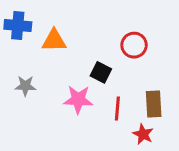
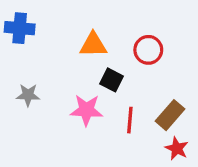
orange triangle: (54, 41) -> (93, 45), moved
brown rectangle: (154, 104) -> (170, 115), turned 44
red star: (143, 134) -> (177, 148), moved

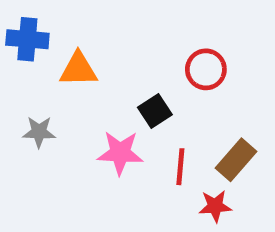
orange triangle: (93, 45) -> (78, 69), moved
black square: (112, 80) -> (155, 111), turned 30
red star: (177, 148) -> (215, 206), moved, turned -30

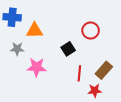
gray star: (39, 132) -> (17, 49), moved
pink star: (120, 153) -> (37, 67), moved

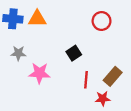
orange triangle: (35, 31) -> (37, 19), moved
red circle: (91, 31) -> (102, 21), moved

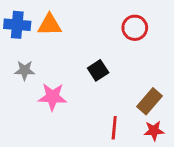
red line: (86, 80) -> (114, 128), moved
red star: (103, 99) -> (154, 131), moved

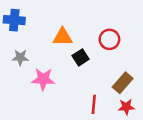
orange triangle: (50, 25) -> (62, 37), moved
red circle: (135, 28) -> (109, 39), moved

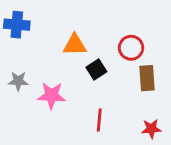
gray star: (20, 57) -> (18, 81), moved
brown rectangle: (123, 83) -> (147, 78), moved, turned -45
red line: (94, 104) -> (99, 120), moved

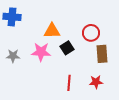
pink star: (52, 95) -> (41, 52), moved
red star: (151, 129) -> (96, 82), moved

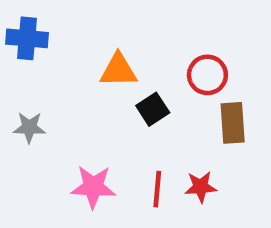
pink star: (41, 52) -> (93, 187), moved
red star: (96, 82) -> (201, 187), moved

